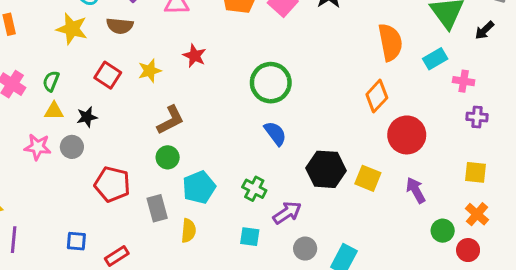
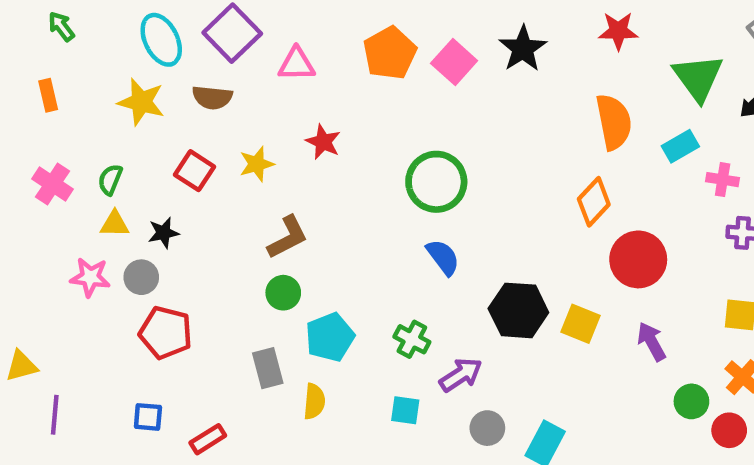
red pentagon: (112, 184) -> (166, 333), moved

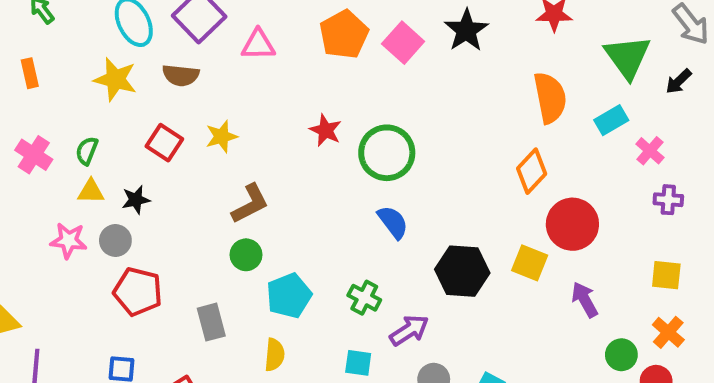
red star: (323, 142) -> (326, 130), moved
pink cross: (723, 180) -> (650, 151), turned 32
yellow square: (581, 324) -> (530, 263), moved
gray rectangle: (268, 368) -> (211, 322), moved

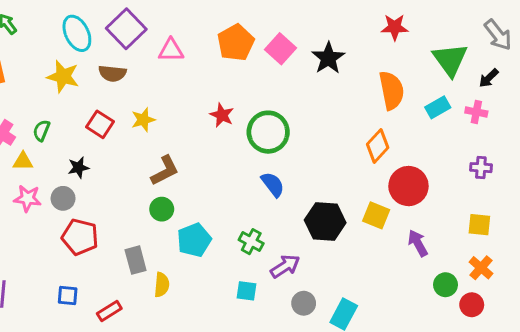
black star: (466, 30) -> (328, 58), moved
pink cross: (650, 151) -> (476, 112), moved, turned -30
yellow triangle: (91, 192) -> (23, 161), moved
yellow semicircle: (275, 355) -> (162, 285), moved

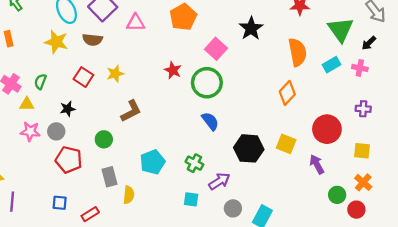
pink square: (280, 49) -> (216, 49), moved
red circle: (408, 186) -> (327, 129), moved
green circle: (162, 209) -> (104, 139), moved

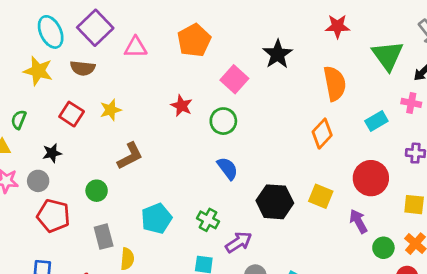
cyan rectangle: (331, 65) -> (376, 121), moved
green circle: (207, 83) -> (223, 121), size x0.7
green circle: (337, 195) -> (383, 248), moved

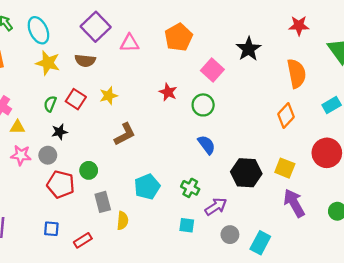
cyan ellipse: (51, 32) -> (38, 30), moved
green semicircle: (19, 120) -> (50, 104), moved
green circle: (97, 191) -> (89, 170), moved
purple arrow: (358, 221) -> (294, 203), moved, size x1.4

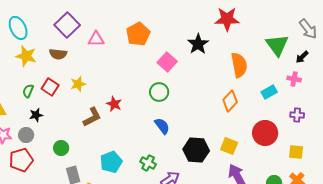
red star: (299, 26) -> (227, 19), moved, size x1.4
red star: (168, 92) -> (114, 104), moved
red pentagon: (61, 184) -> (21, 160), moved, turned -30

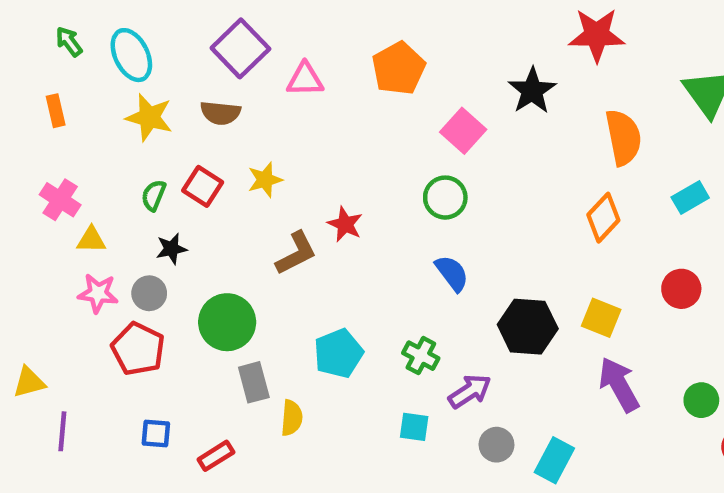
red circle: (265, 133) -> (681, 289), size x0.7
green circle: (61, 148) -> (227, 322), size x1.6
red pentagon: (21, 160) -> (138, 349), turned -30

